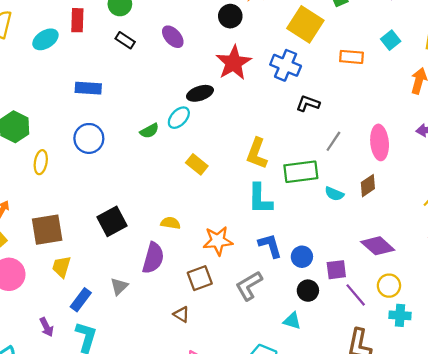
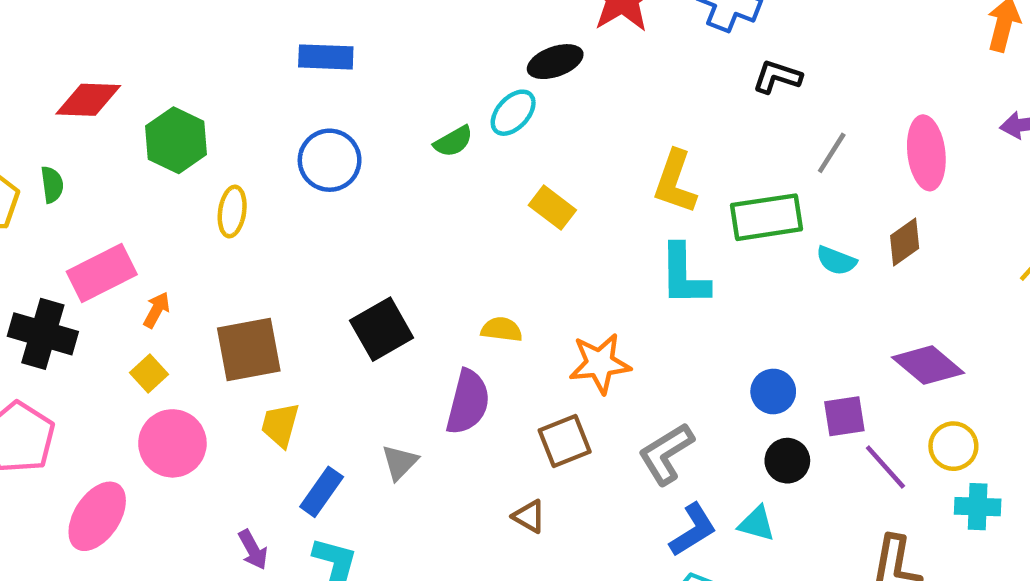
blue L-shape: (270, 246) -> (693, 530), moved, turned 76

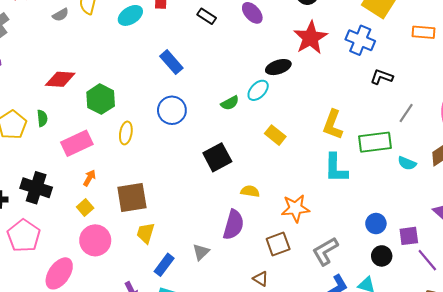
blue rectangle: (326, 57) -> (171, 62), turned 45
pink rectangle: (102, 273) -> (77, 143), moved
black square: (382, 329) -> (217, 157), moved

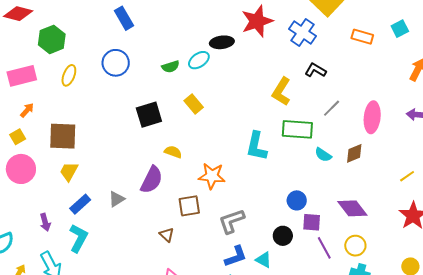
yellow L-shape: (333, 125) -> (281, 92), moved
yellow rectangle: (275, 135) -> (194, 104), moved
blue circle: (376, 224) -> (297, 200), moved

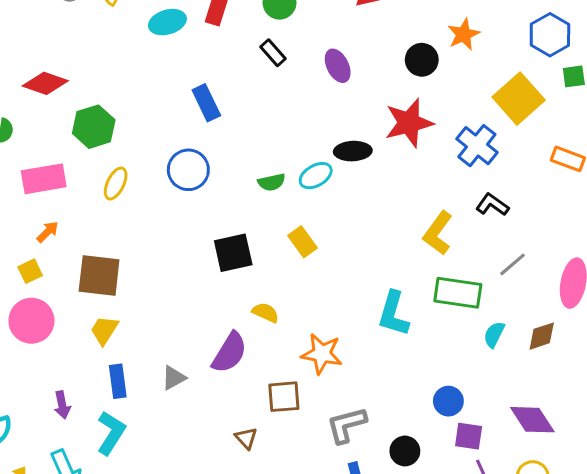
cyan semicircle: (323, 155) -> (494, 335), turned 78
blue rectangle: (80, 204) -> (118, 381), turned -60
black circle: (283, 236) -> (405, 451), moved

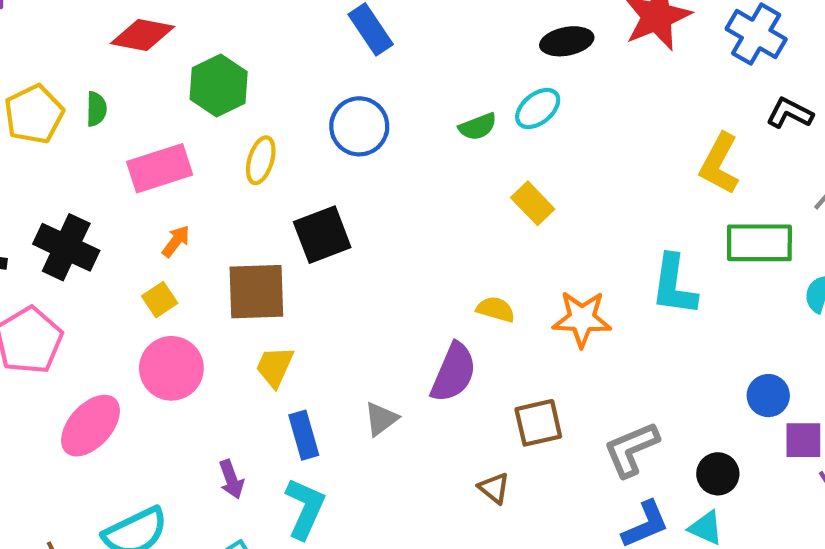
black ellipse: (353, 151) -> (567, 41), moved
black square: (233, 253) -> (322, 235), moved
orange star: (322, 354) -> (582, 319), moved

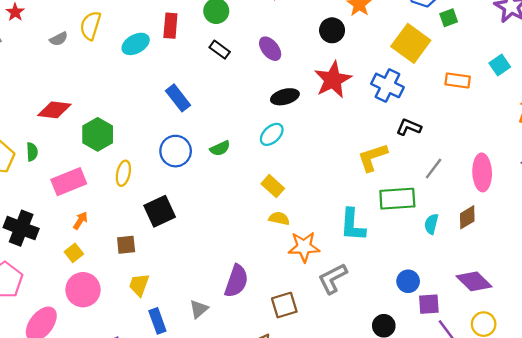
green semicircle: (478, 127) -> (220, 148), moved
yellow L-shape: (719, 164) -> (373, 157), turned 48
brown square: (256, 292) -> (126, 245), size x0.6
yellow semicircle: (496, 309) -> (279, 218), moved
gray L-shape: (631, 449) -> (333, 278), moved

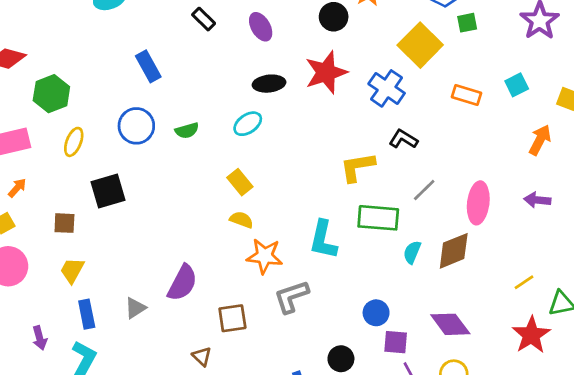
brown diamond: (467, 217) -> (454, 251), size x1.4

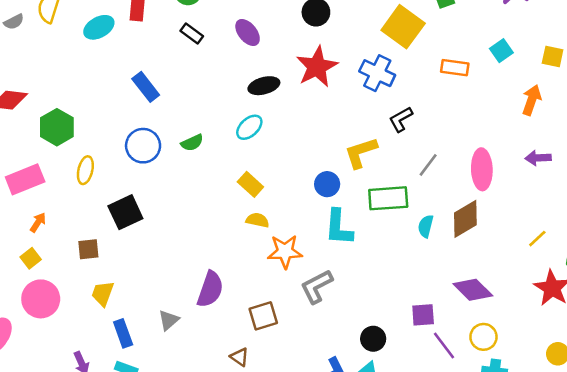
black L-shape: (403, 139) -> (401, 119), turned -52
blue circle: (376, 313) -> (327, 184), moved

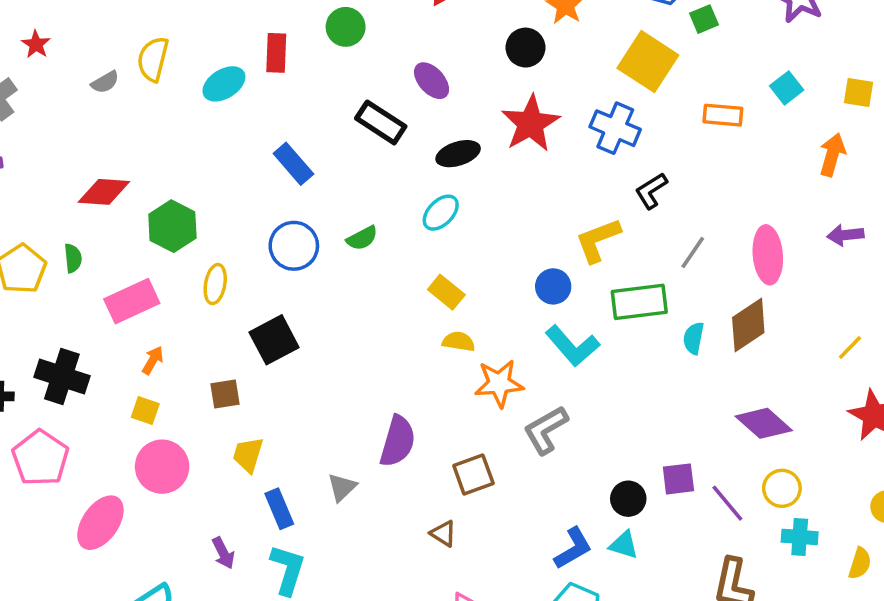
black rectangle: (192, 33) -> (381, 122), moved, size x1.5
cyan L-shape: (339, 227) -> (572, 346), turned -42
yellow square: (31, 258) -> (145, 411), turned -30
purple square: (423, 315) -> (678, 479), moved

